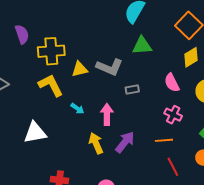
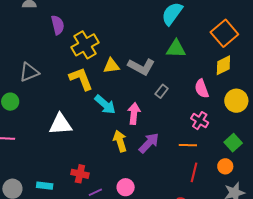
yellow cross: (51, 51) -> (85, 45), turned -32
gray rectangle: (132, 89) -> (162, 91), turned -48
cyan arrow: (77, 108) -> (105, 105), size x1.6
red line: (173, 167) -> (194, 172), turned 36

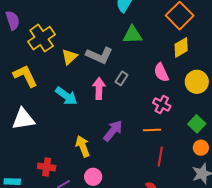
yellow triangle: (111, 66) -> (69, 57), turned -30
yellow L-shape: (81, 79) -> (25, 76), moved
pink arrow: (134, 113) -> (99, 88), moved
yellow arrow: (120, 141) -> (83, 146), moved
orange circle: (225, 166) -> (201, 148), moved

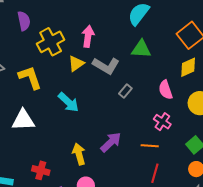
pink arrow: (99, 88) -> (88, 36), moved

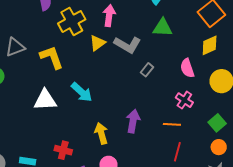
cyan arrow: (68, 102) -> (82, 92), moved
purple arrow: (111, 142) -> (133, 121), turned -35

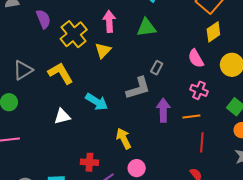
green triangle: (162, 28) -> (146, 28), moved
gray L-shape: (127, 45) -> (138, 88), moved, turned -36
white triangle: (45, 100) -> (62, 116), size x0.7
purple arrow: (133, 121) -> (163, 110), moved

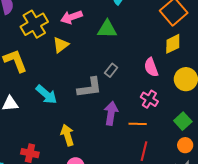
pink arrow: (109, 21) -> (71, 17), turned -115

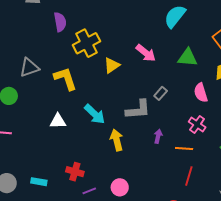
pink arrow: (71, 17) -> (146, 53), moved, turned -125
green triangle: (107, 29) -> (188, 57), moved
purple arrow: (111, 113) -> (158, 136), size x0.6
yellow arrow: (67, 135) -> (117, 140), moved

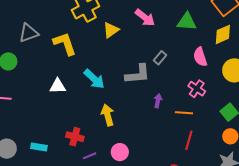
yellow arrow: (117, 140) -> (108, 115), moved

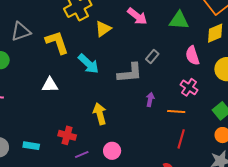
cyan arrow: (94, 79) -> (89, 64), moved

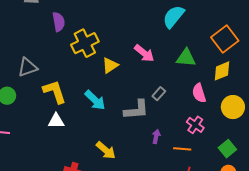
yellow L-shape: (57, 42) -> (55, 92), moved
yellow arrow: (100, 114) -> (106, 150), turned 145

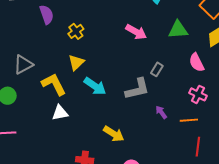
yellow cross: (85, 43) -> (76, 31), size x0.6
yellow triangle: (110, 65) -> (76, 62), moved
purple arrow: (156, 137) -> (161, 112), turned -40

